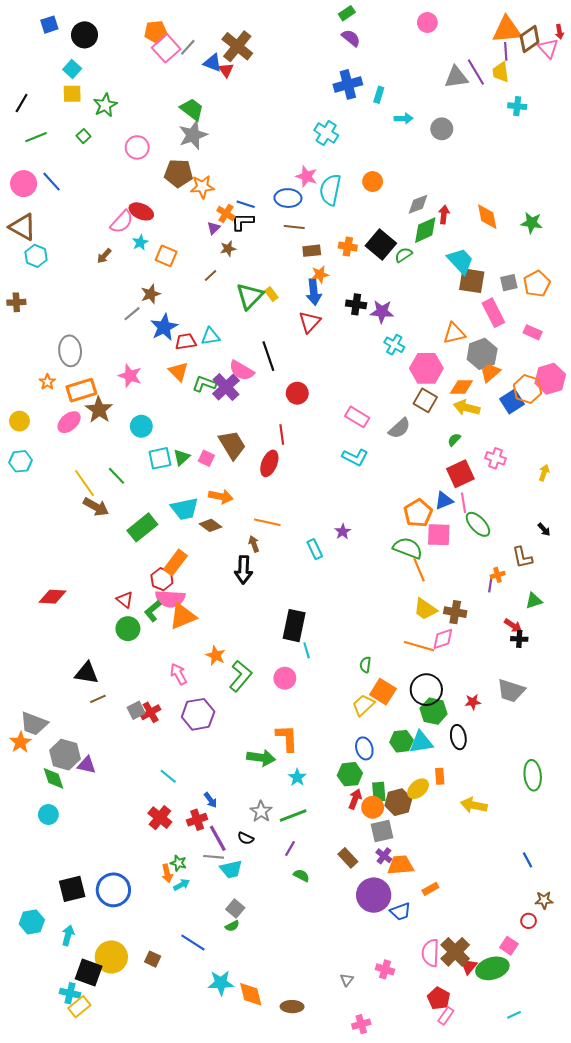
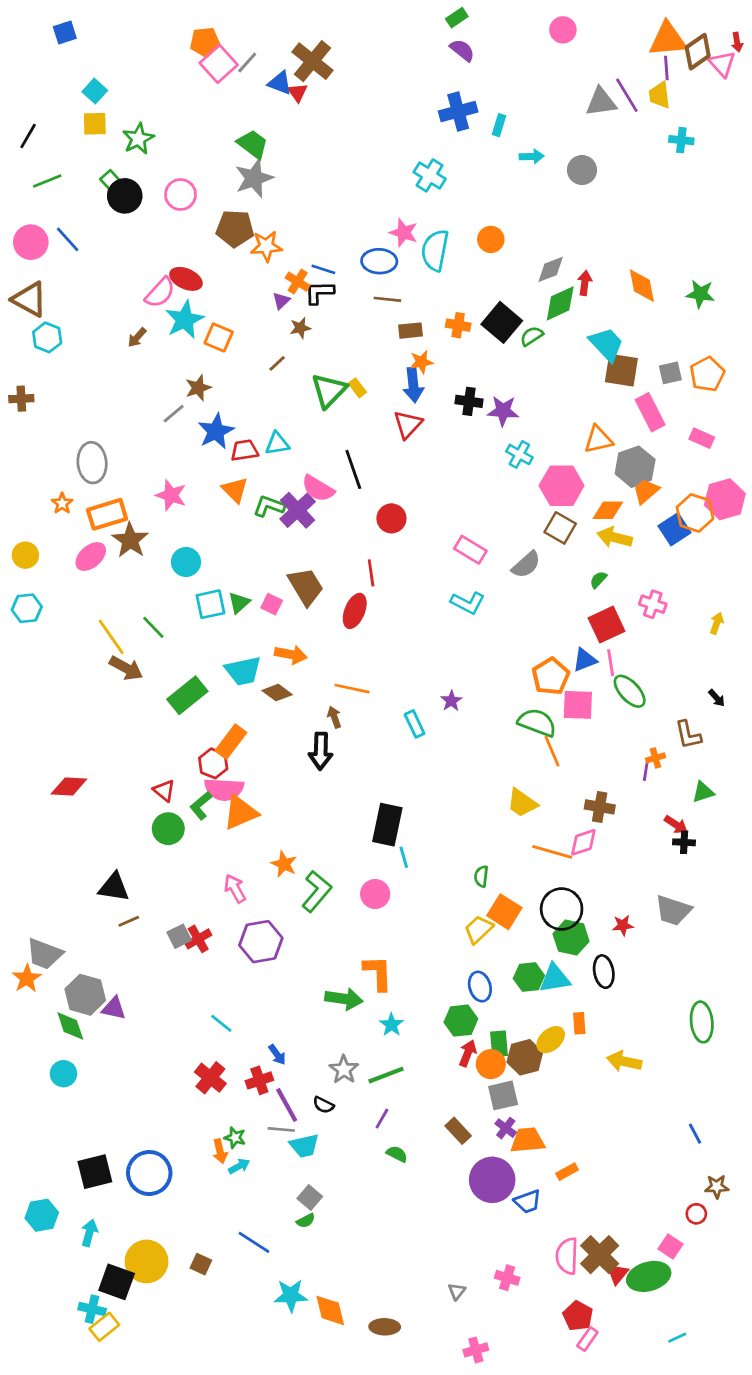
black circle: (85, 35) -> (125, 196), moved
cyan star: (140, 242) -> (185, 320), size x1.8
yellow trapezoid: (425, 609) -> (522, 803), moved

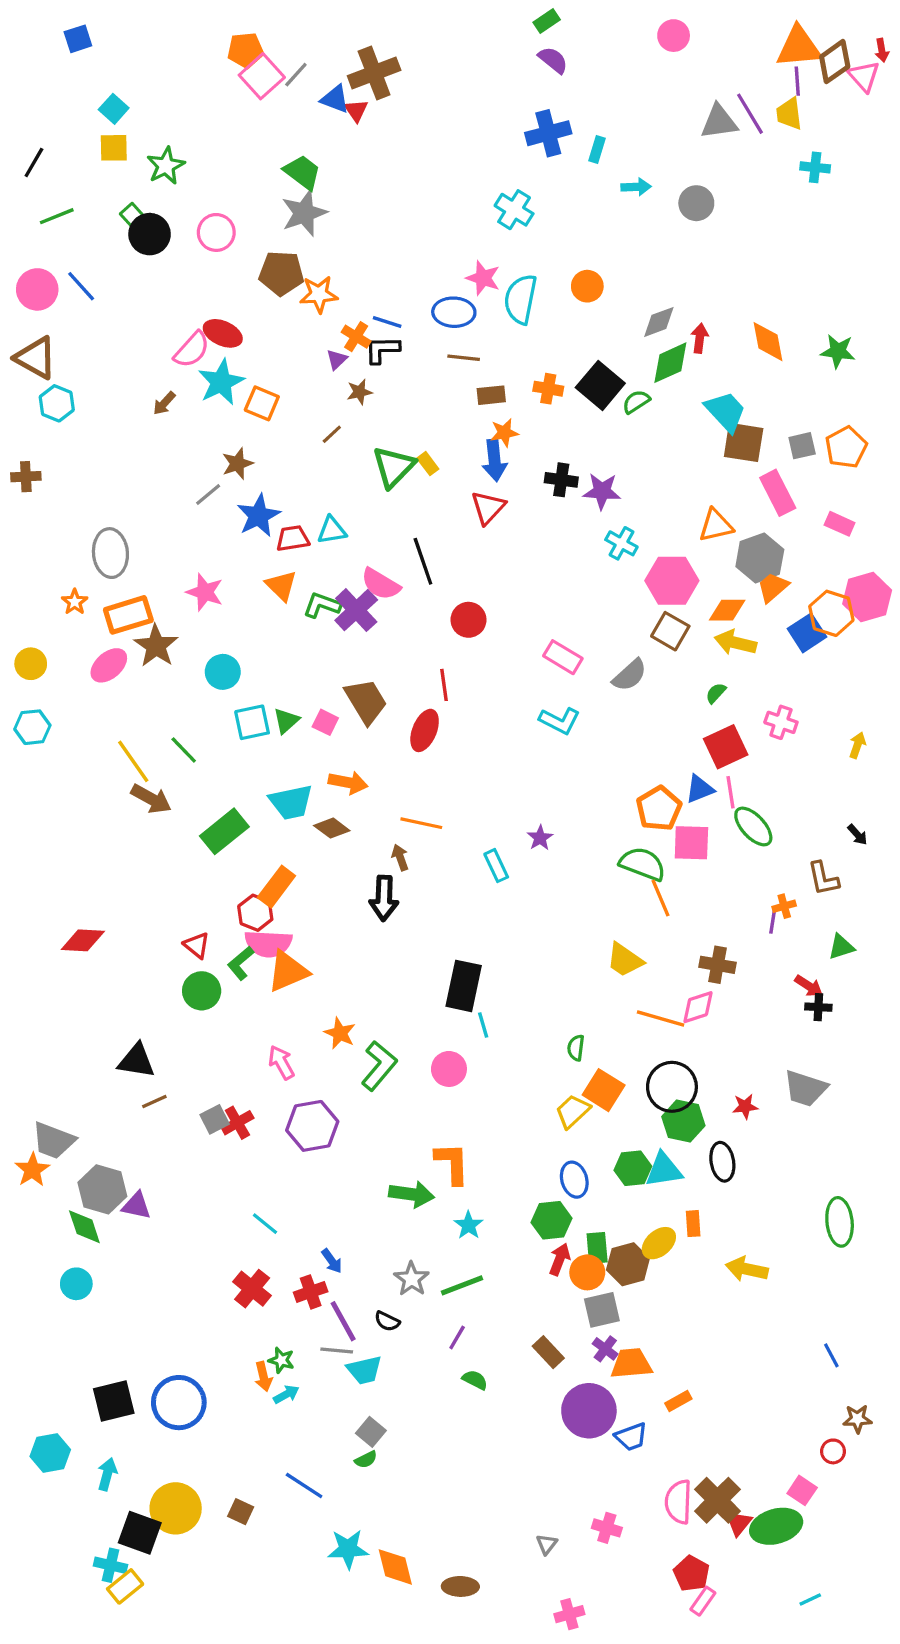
brown cross: (313, 61) -> (374, 73), turned 30

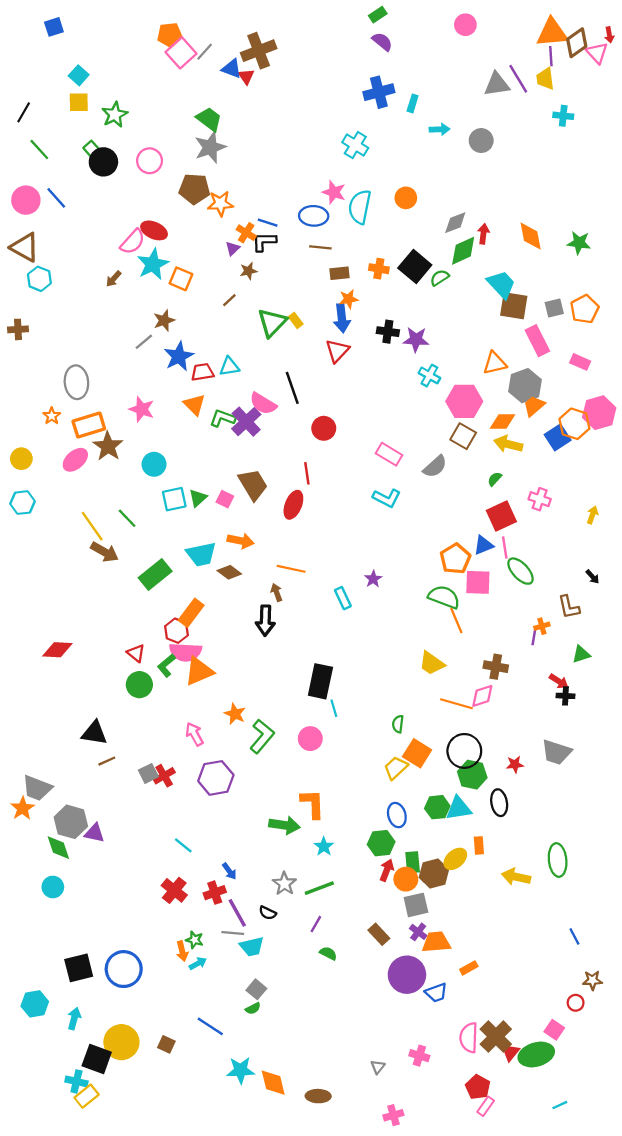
green line: (57, 216) -> (39, 150), turned 70
green ellipse: (840, 1222) -> (558, 860), moved

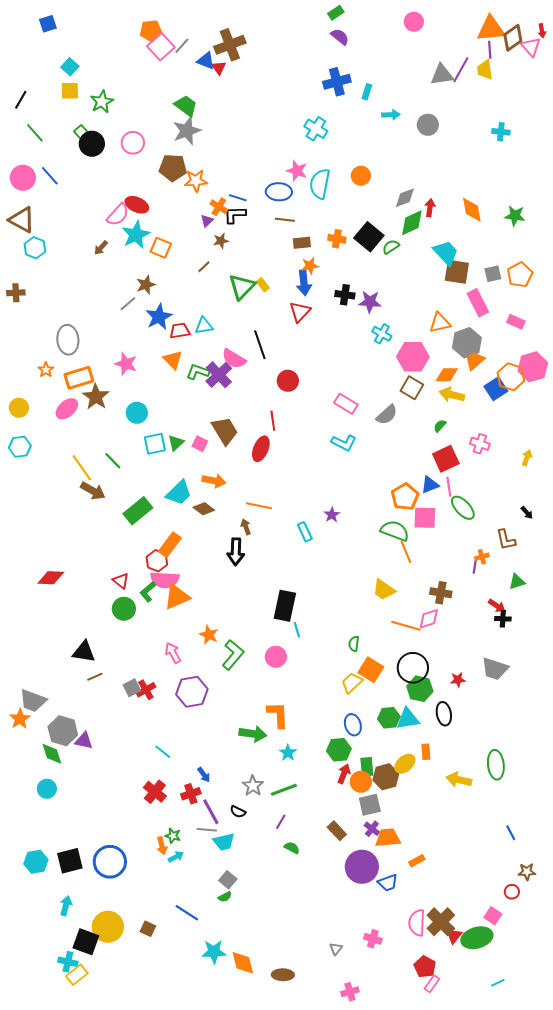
purple line: (518, 79) -> (461, 70), turned 60
cyan cross: (563, 116) -> (501, 132), moved
cyan trapezoid: (201, 554) -> (179, 493), turned -32
cyan hexagon: (35, 1004) -> (36, 862), moved

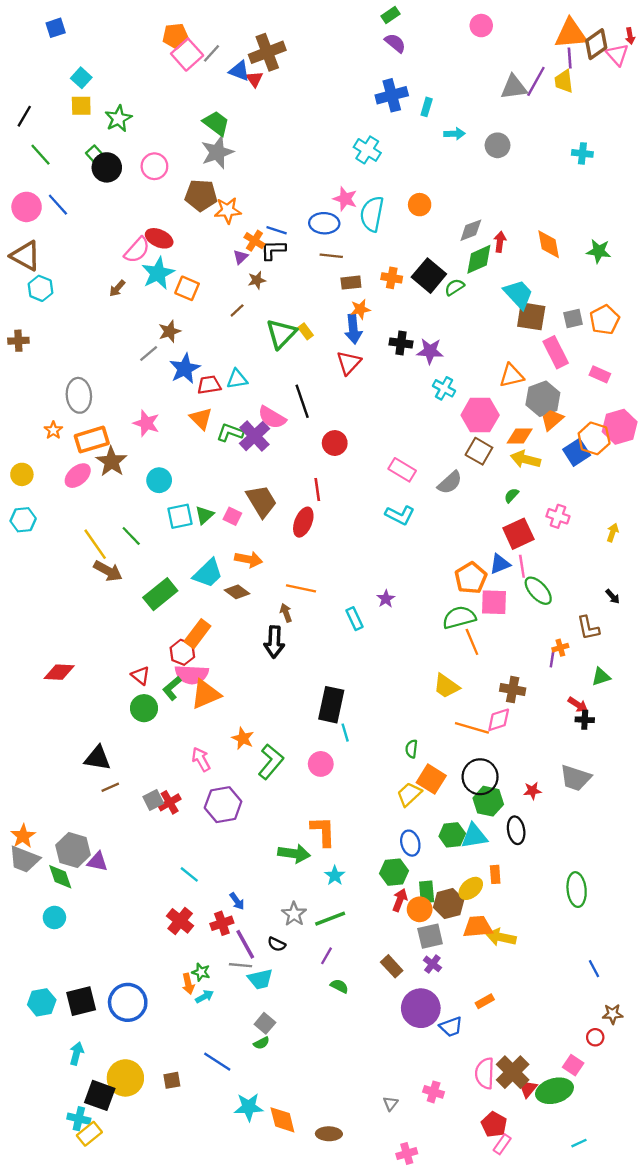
green semicircle: (395, 531) -> (459, 617), turned -36
gray trapezoid: (33, 701) -> (24, 859), moved
yellow arrow: (459, 780) -> (501, 937), moved
orange trapezoid: (388, 838) -> (478, 927), moved
brown square: (148, 929) -> (172, 1080), turned -35

